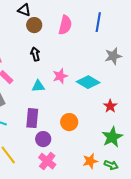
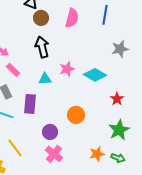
black arrow: (35, 54) -> (42, 47), size x1.5
purple rectangle: (32, 118) -> (30, 104), moved

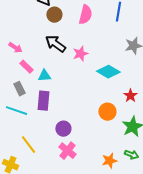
black arrow: (42, 47) -> (55, 44), turned -40
pink star: (67, 69) -> (80, 54), moved
cyan triangle: (45, 79) -> (44, 76), moved
orange circle: (76, 115) -> (107, 112), moved
orange star: (97, 154) -> (109, 161), moved

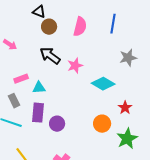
pink arrow: (15, 48) -> (10, 45), moved
pink rectangle: (26, 67) -> (21, 79), turned -64
purple circle: (63, 129) -> (57, 124), moved

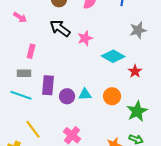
pink rectangle: (21, 79) -> (31, 51), turned -56
cyan triangle: (39, 88) -> (85, 94), moved
gray rectangle: (14, 101) -> (24, 73), turned -64
red star: (125, 108) -> (135, 71), moved

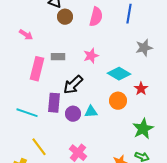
black arrow: (60, 28) -> (73, 85), moved, turned -80
pink rectangle: (31, 51) -> (37, 69), size x1.6
gray rectangle: (24, 73) -> (58, 57), moved
orange circle: (112, 96) -> (118, 101), moved

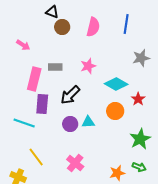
purple rectangle: (54, 103) -> (42, 104), moved

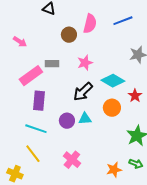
blue line: (126, 24) -> (123, 21), turned 60
brown circle: (62, 27) -> (69, 35), moved
pink rectangle: (34, 79) -> (31, 76), turned 40
black arrow: (70, 95) -> (83, 92), moved
cyan line: (24, 123) -> (36, 129), moved

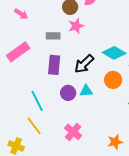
pink star: (85, 63) -> (76, 26), moved
pink rectangle: (31, 76) -> (18, 52), moved
purple rectangle: (39, 101) -> (54, 65), moved
cyan line: (36, 129) -> (37, 101), turned 45

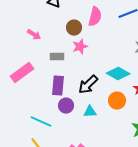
pink arrow: (21, 14) -> (34, 35), moved
purple circle: (68, 93) -> (66, 106), moved
cyan line: (37, 101) -> (41, 122), turned -40

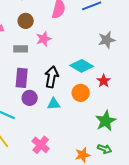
brown circle: (74, 28) -> (26, 21), moved
black arrow: (88, 85) -> (52, 77), turned 145

